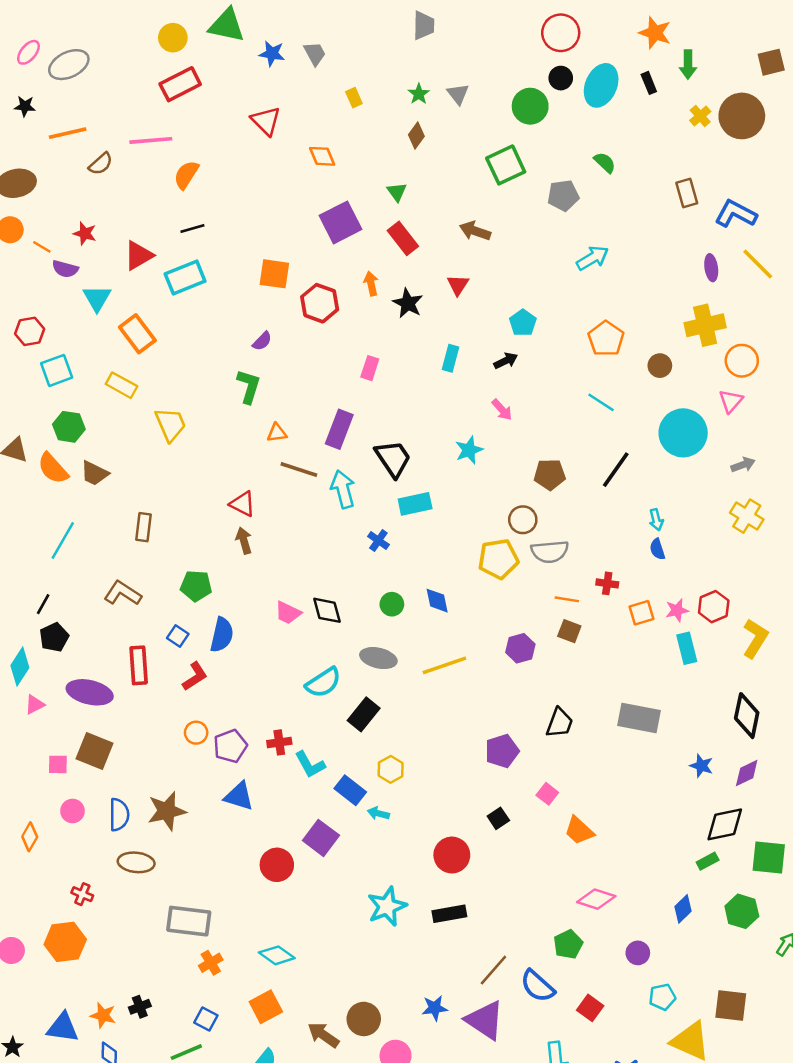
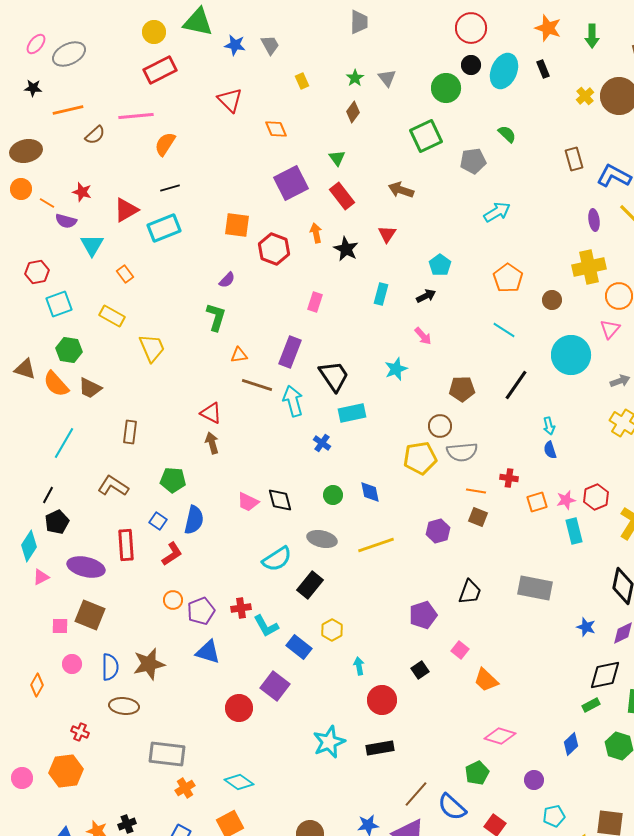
green arrow: (688, 65) -> (592, 36), moved
orange rectangle: (137, 334) -> (125, 274), size x0.6
cyan arrow: (378, 813) -> (359, 666), moved, turned 66

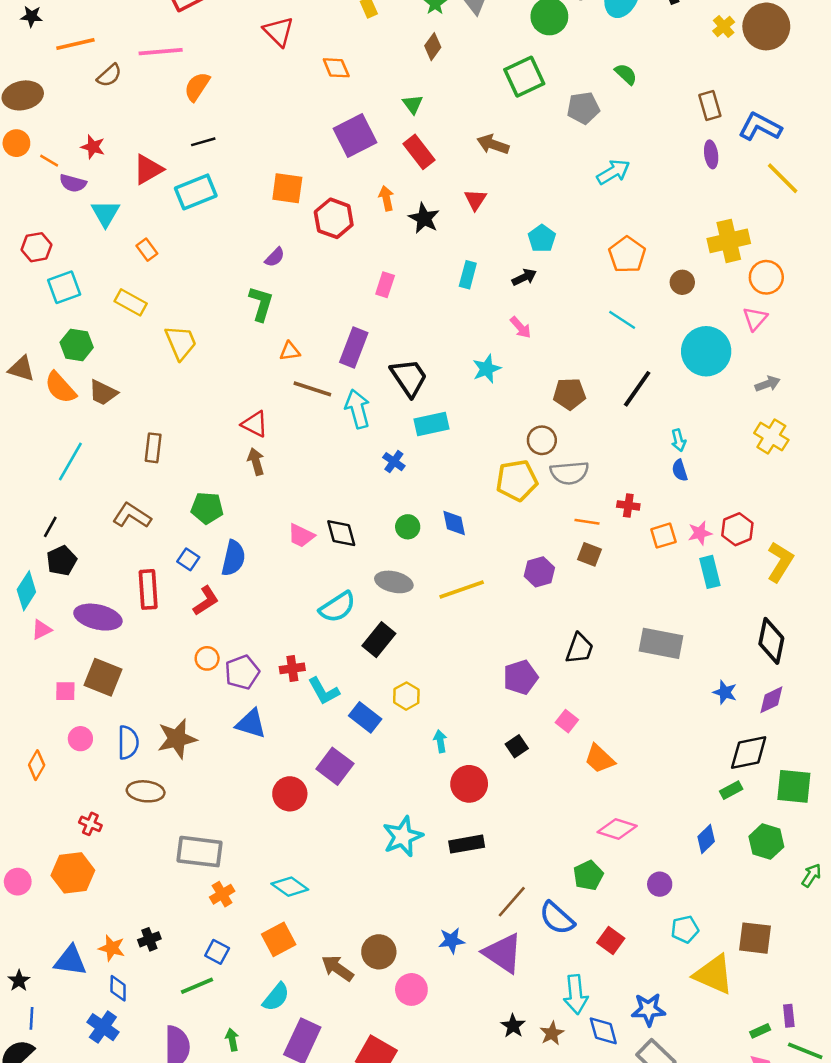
purple ellipse: (594, 220) -> (711, 154), moved

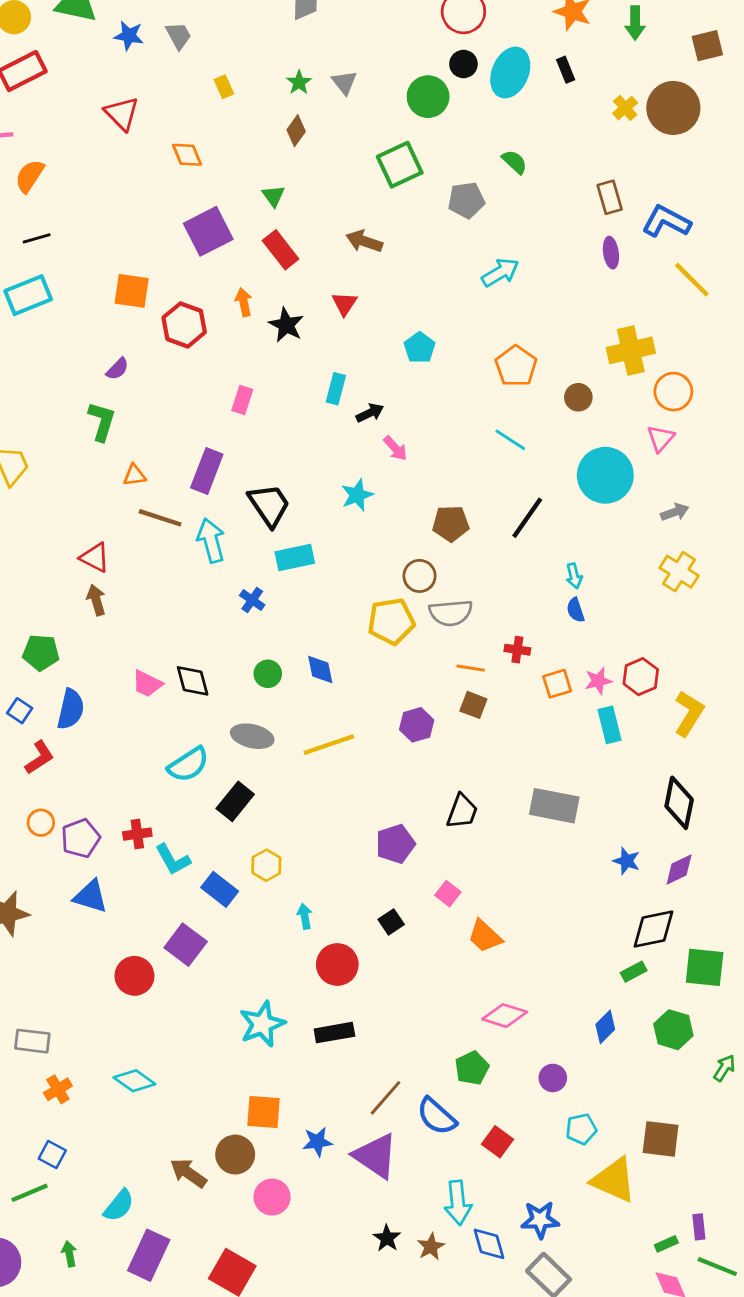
black arrow: (524, 277) -> (370, 413), moved
gray rectangle: (200, 852) -> (32, 1041), size x0.7
orange square: (279, 939) -> (264, 1112), moved, turned 32

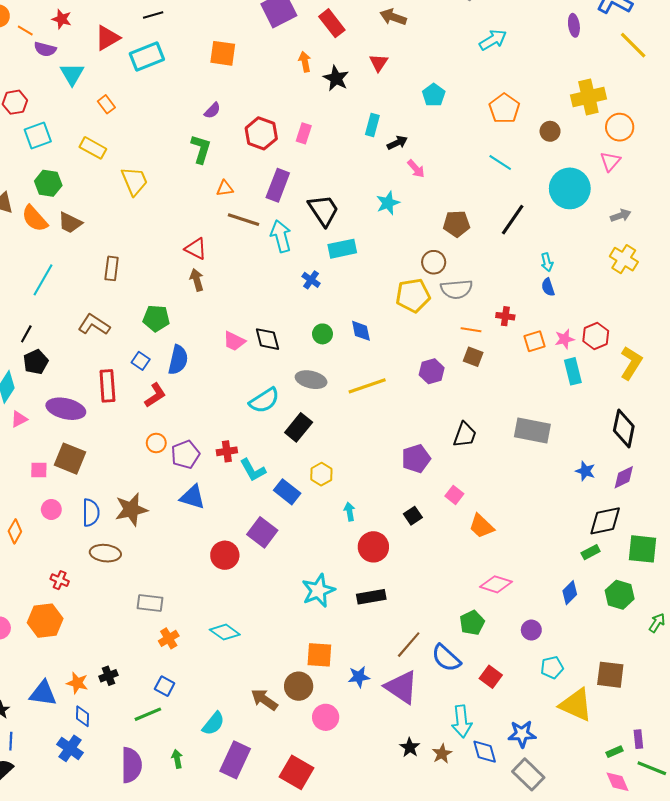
red hexagon: (184, 325) -> (261, 133), moved

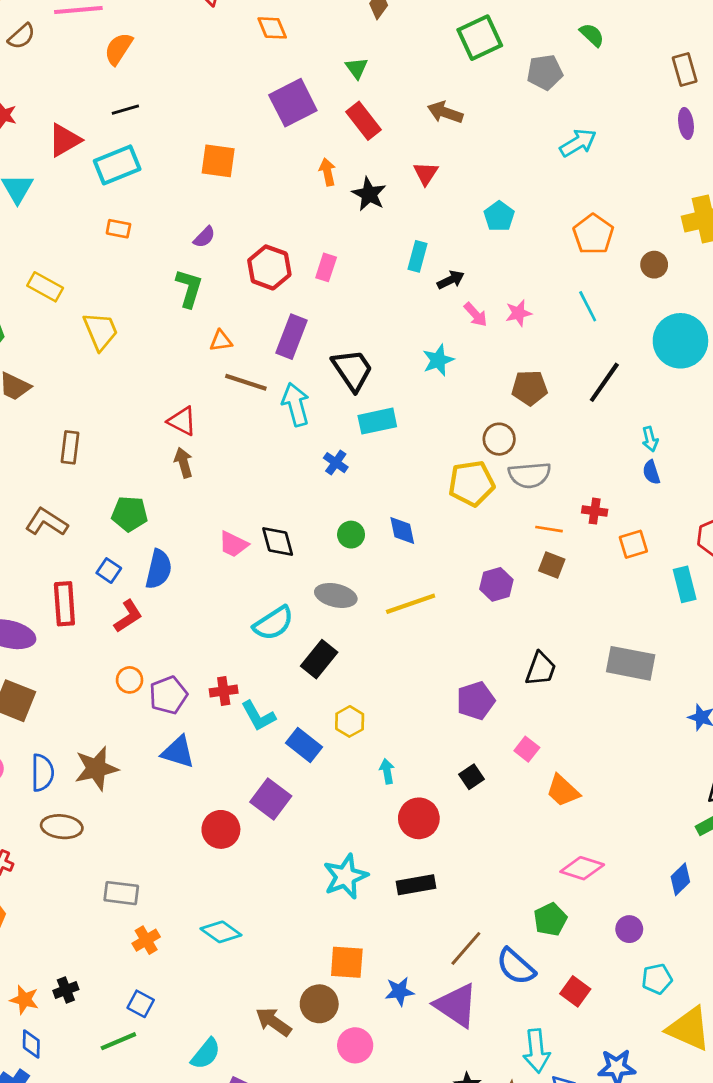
orange rectangle: (106, 104) -> (118, 229), moved, turned -42
cyan line: (500, 162) -> (588, 306), turned 30
pink star: (565, 339) -> (519, 313), moved

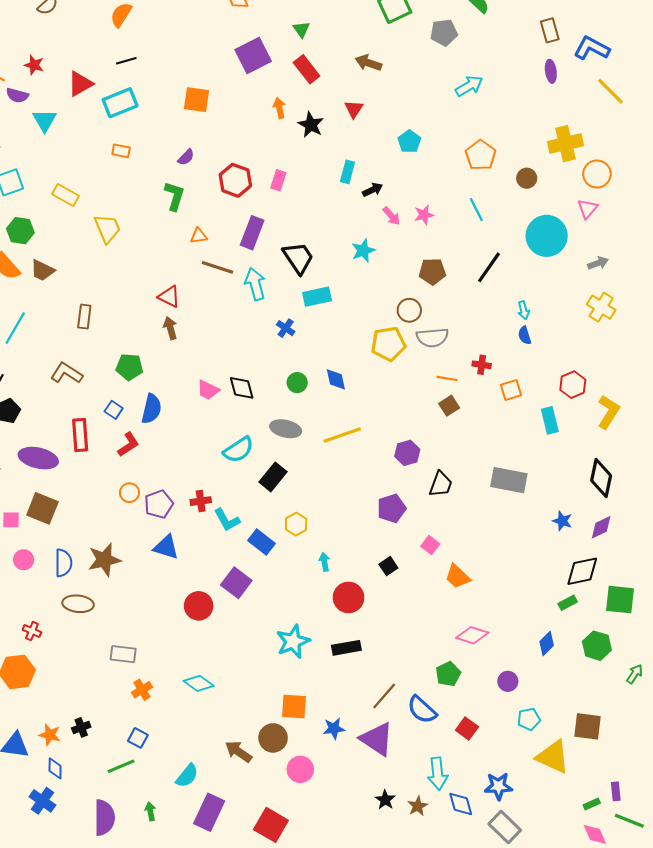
brown square: (552, 565) -> (449, 406), turned 36
purple hexagon: (496, 584) -> (407, 453), moved

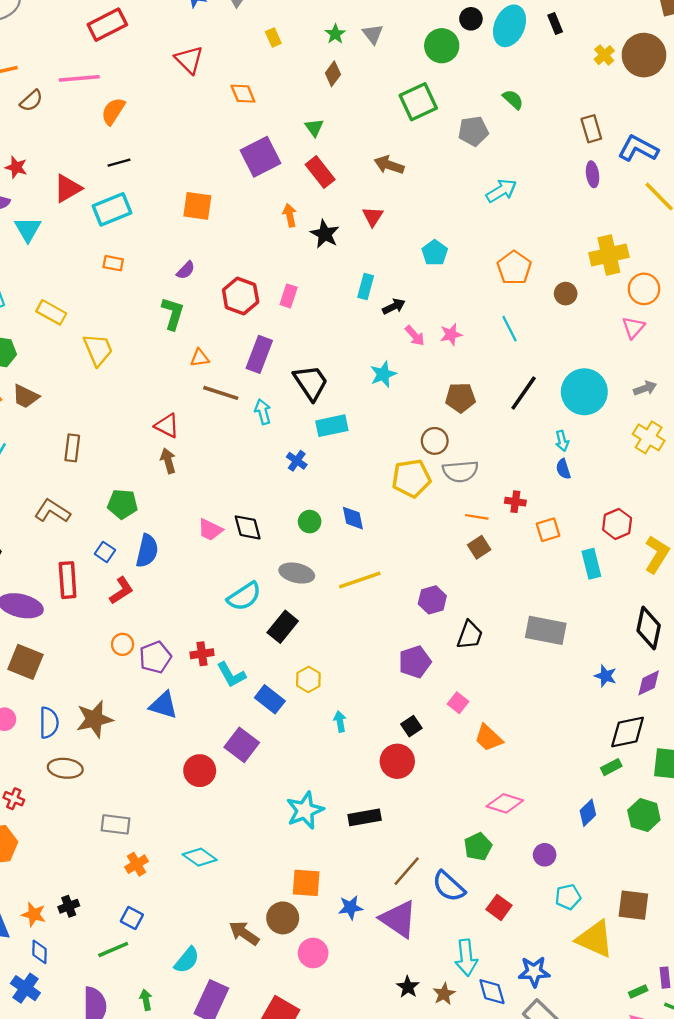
cyan circle: (547, 236) -> (584, 392), moved
cyan arrow: (255, 284) -> (263, 412), size x0.7
red circle: (349, 597) -> (397, 761), moved

